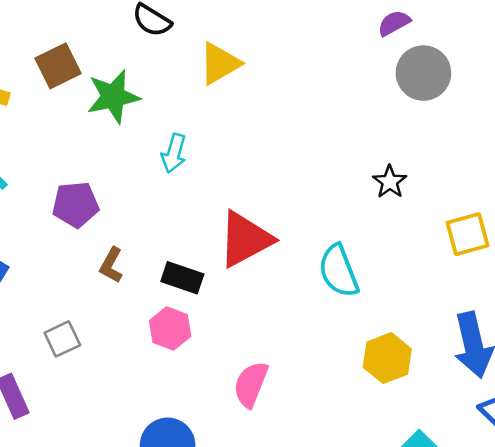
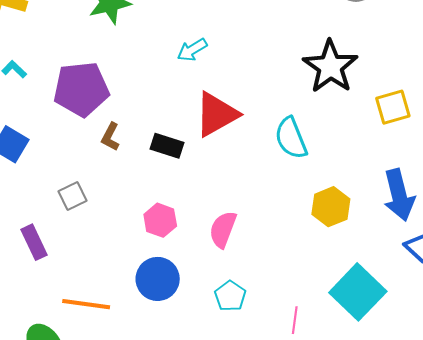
cyan arrow: (174, 153) -> (192, 50), moved, turned 44
black star: (390, 182) -> (330, 67), size x2.0
purple pentagon: (76, 205) -> (81, 89), size x1.5
pink hexagon: (170, 328) -> (160, 220), moved

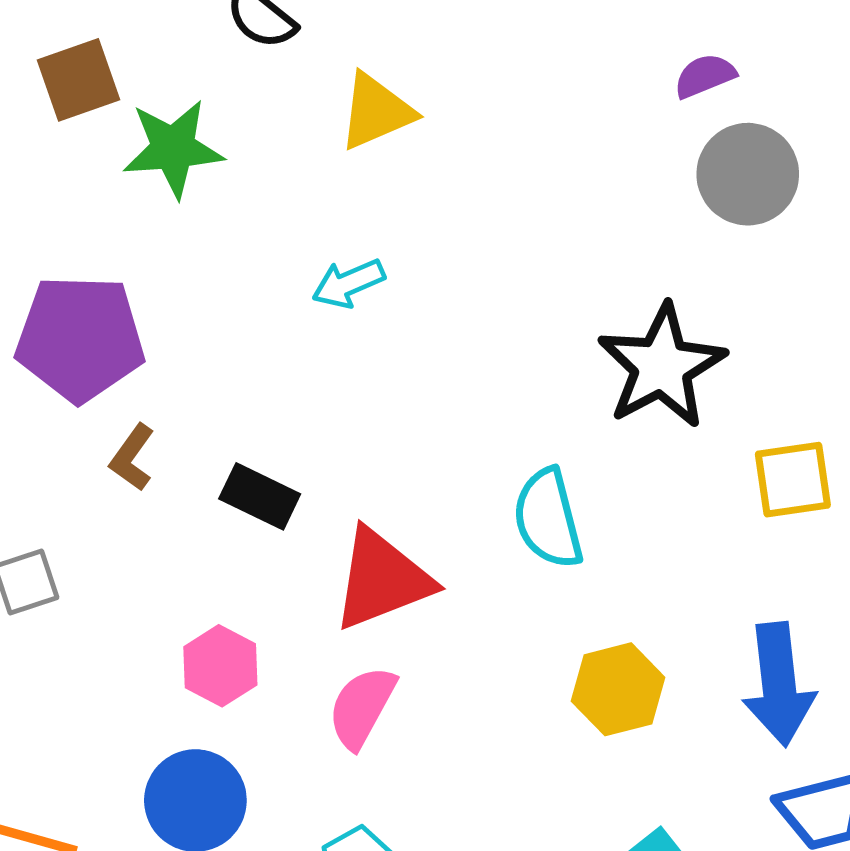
red triangle: (216, 114) -> (382, 579), moved

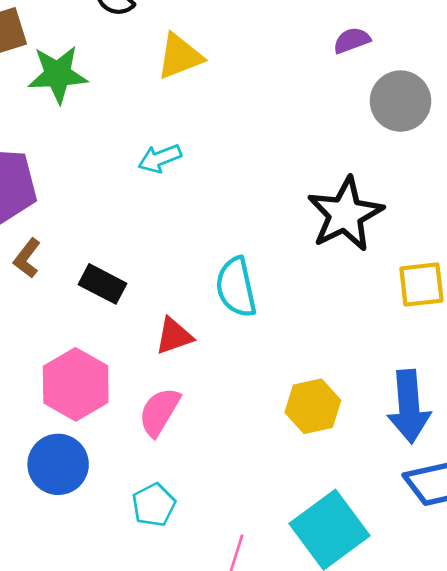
purple semicircle: (705, 76) -> (352, 40), moved
cyan semicircle: (548, 519) -> (236, 287), moved
red triangle: (382, 579) -> (174, 336), size x0.6
pink hexagon: (220, 666) -> (76, 384), size x1.5

